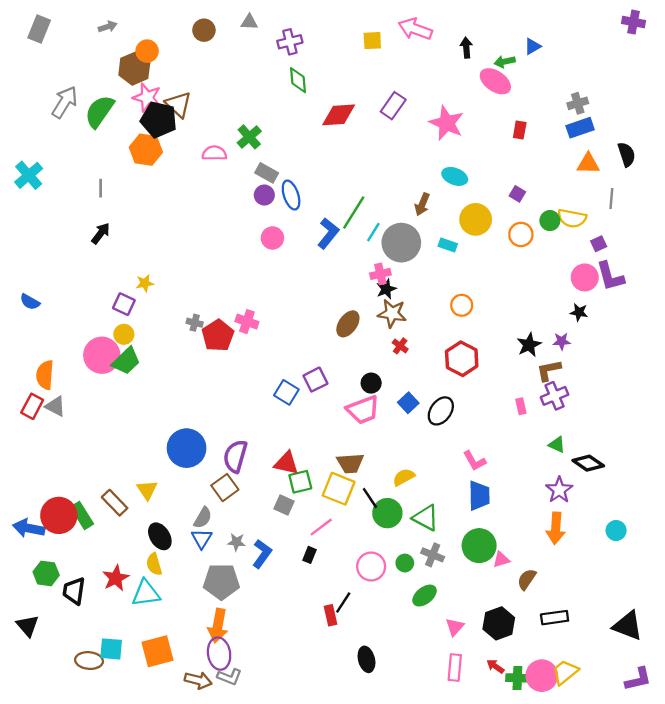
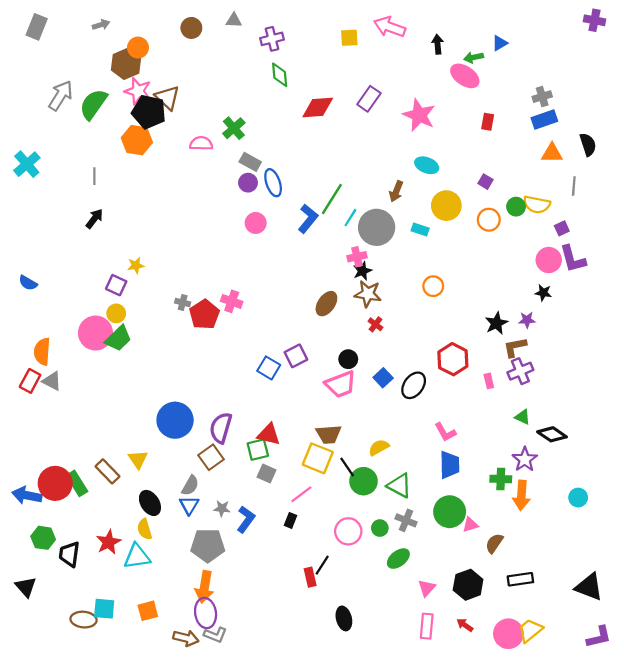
red hexagon: (462, 359) -> (453, 359), moved
green square: (300, 482) -> (258, 450), moved
orange square: (158, 651) -> (148, 611), size x0.7
green cross: (517, 678) -> (501, 479), moved

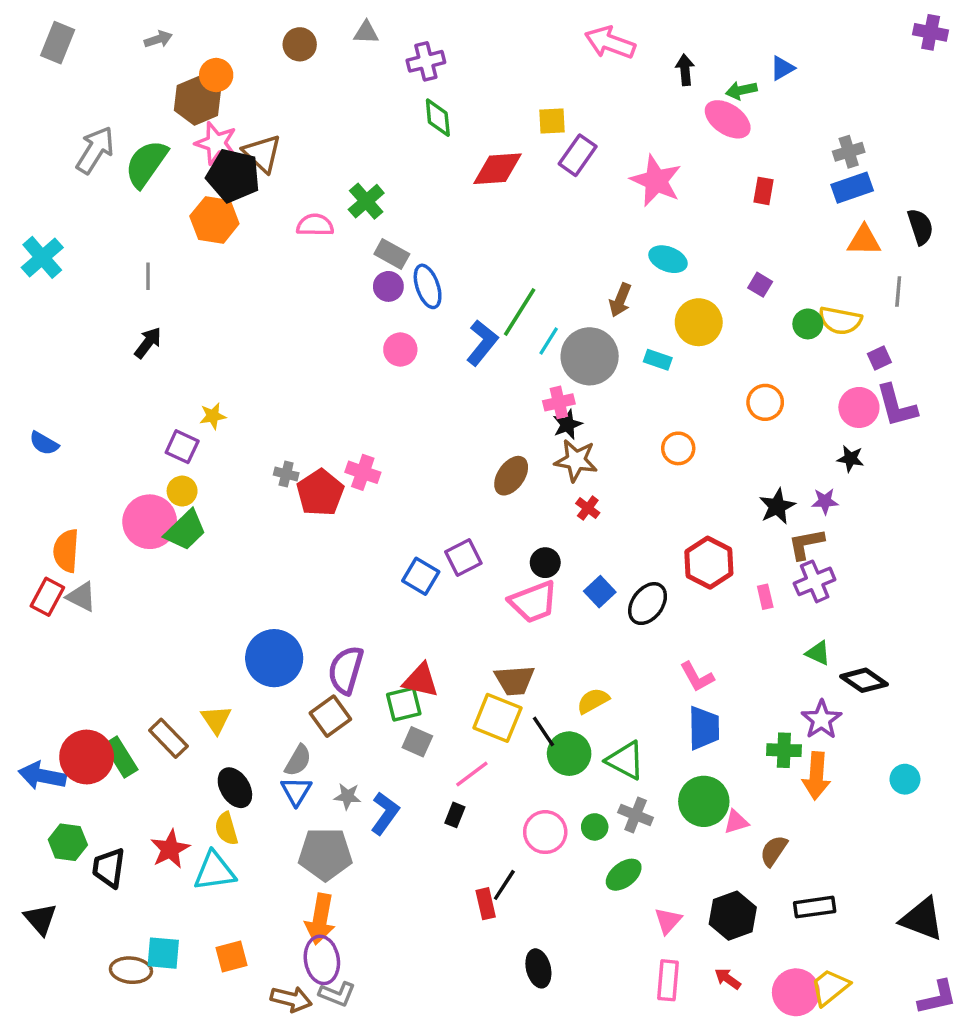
yellow square: (349, 38) -> (552, 121), moved
orange circle: (489, 220) -> (765, 402), moved

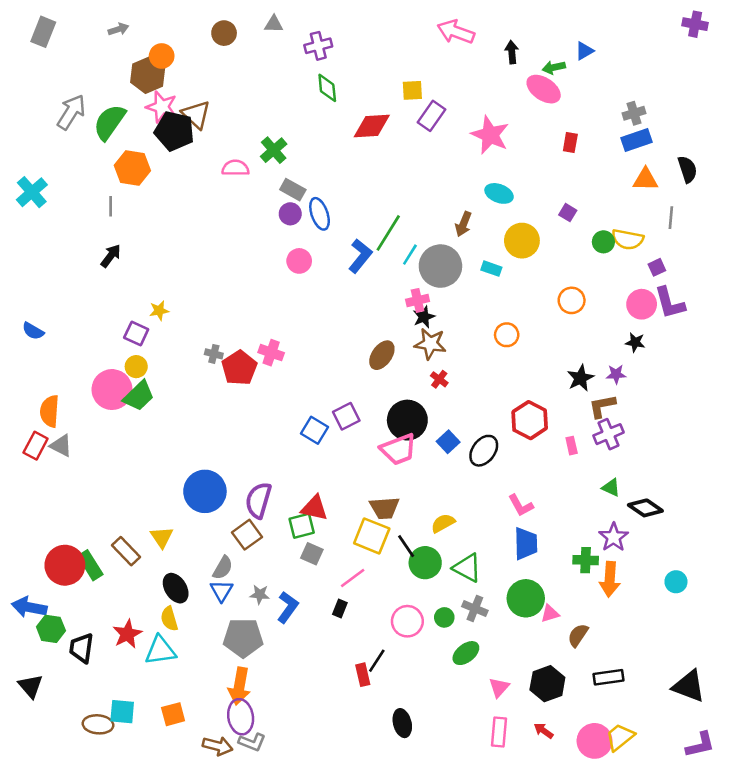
orange hexagon: (214, 220) -> (132, 168), moved
black circle: (545, 563) -> (407, 420), size x1.8
blue arrow: (42, 776) -> (29, 607), moved

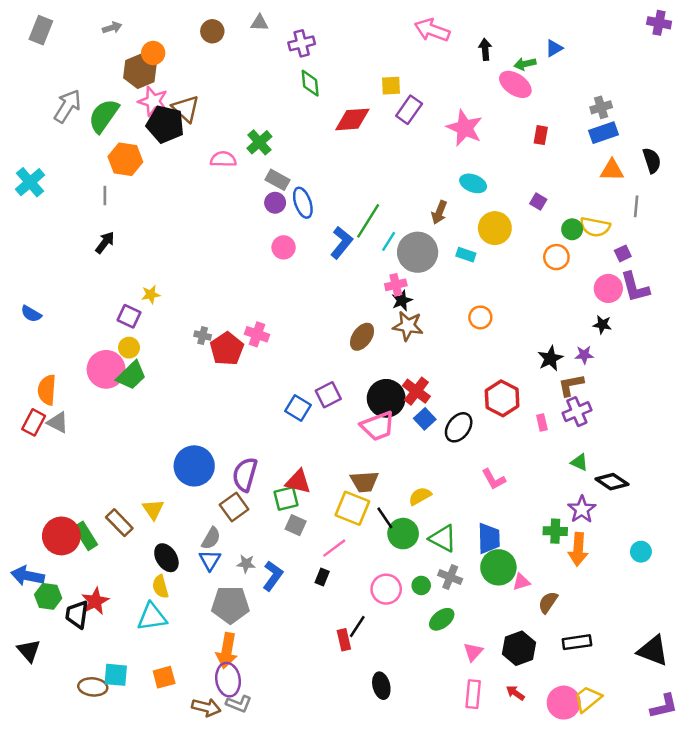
orange circle: (572, 300) -> (556, 257), moved
red cross: (439, 379) -> (416, 391), moved, size x1.6
blue trapezoid: (526, 544) -> (489, 538), moved
red star: (127, 634) -> (95, 601), moved

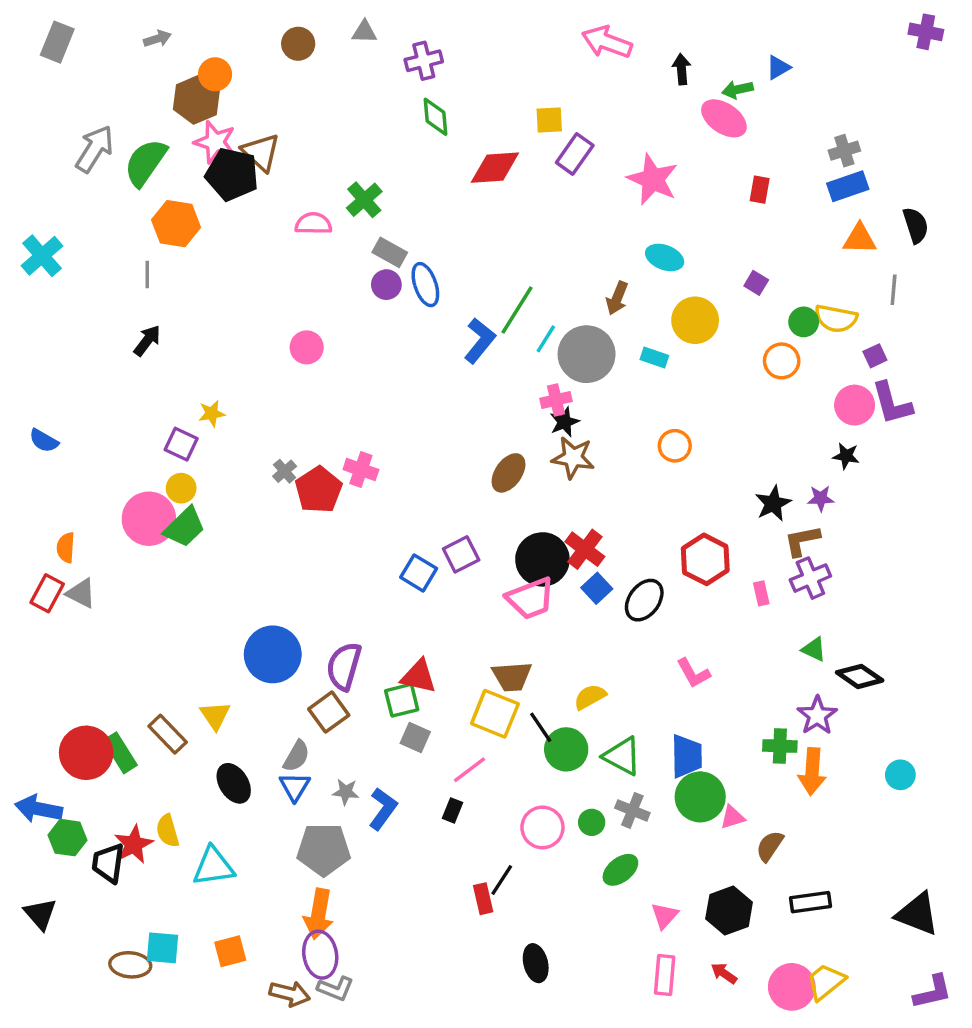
pink circle: (284, 247) -> (307, 347), moved
gray cross: (203, 336) -> (285, 471), turned 35
orange semicircle: (47, 390) -> (66, 548), size x0.7
yellow semicircle: (160, 587) -> (168, 831), moved

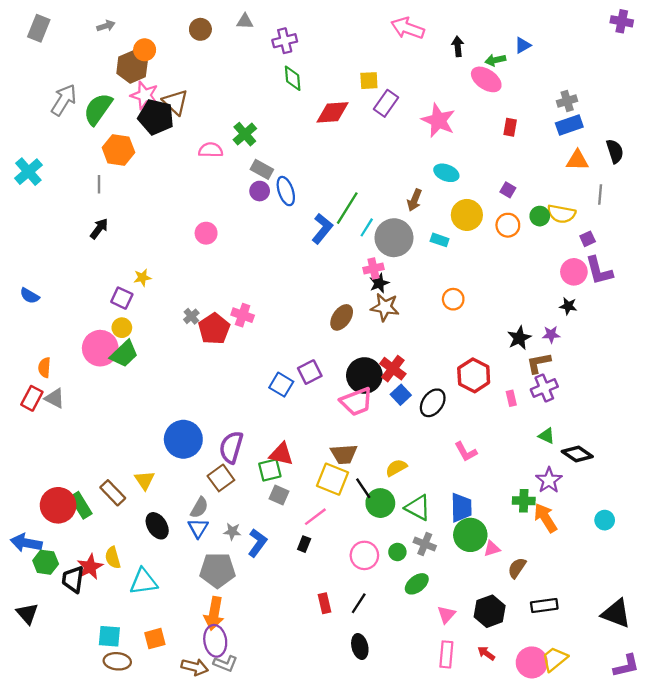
orange circle: (782, 361) -> (508, 225), moved
orange arrow: (812, 771) -> (545, 518), turned 144
black line: (502, 880) -> (359, 603), moved
brown ellipse: (130, 965) -> (117, 661), moved

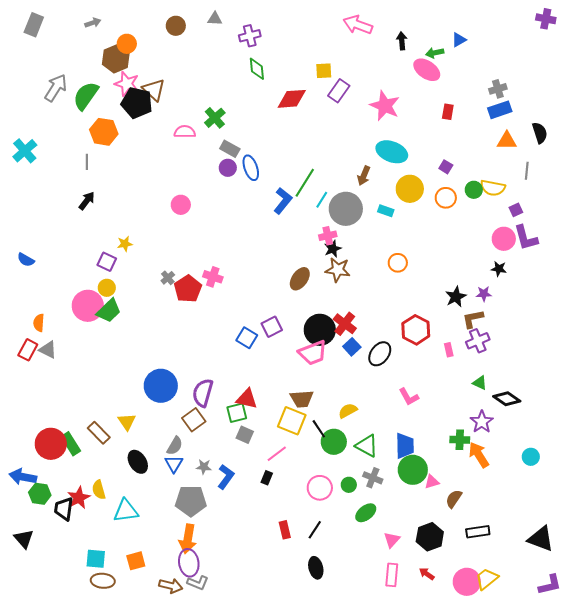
cyan ellipse: (446, 173) -> (392, 152), size x1.4

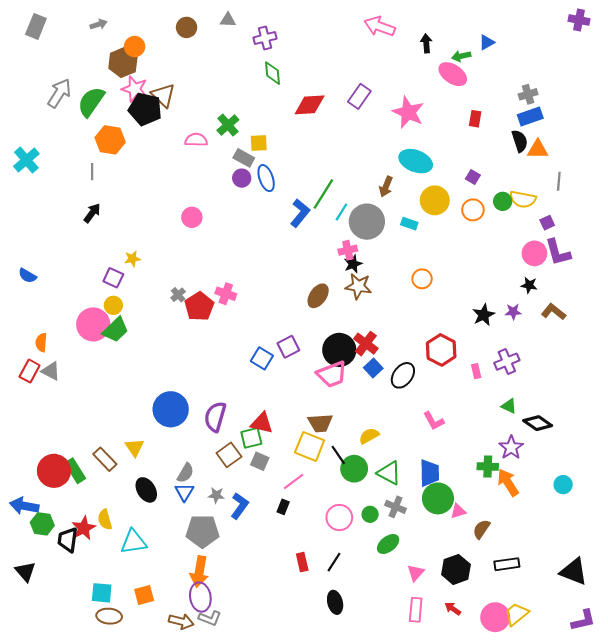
yellow square: (324, 71) -> (259, 143), moved
black semicircle: (540, 133) -> (520, 141), moved
brown L-shape: (473, 319) -> (554, 312), moved, turned 50
brown square: (194, 420) -> (229, 455), moved

